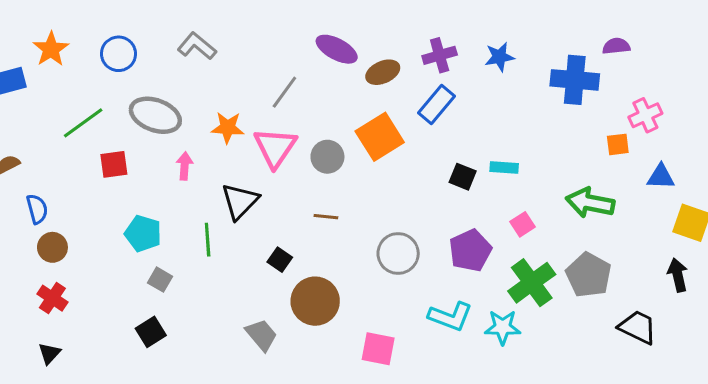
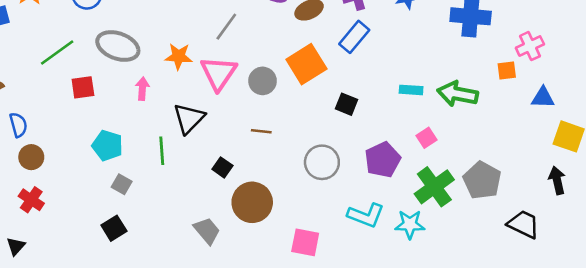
black square: (463, 177) -> (346, 104), moved
green arrow: (590, 203) -> (458, 94), moved
black triangle: (49, 353) -> (16, 246), moved

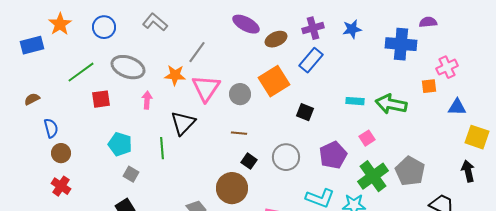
gray line: (226, 27) -> (197, 52), moved
black square: (222, 167) -> (249, 161), moved

